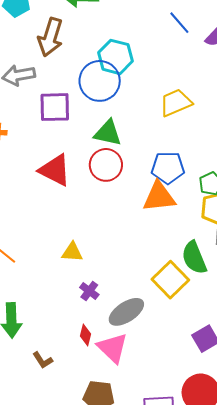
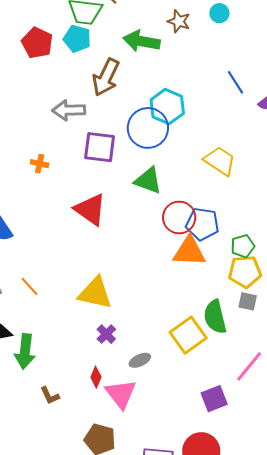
yellow trapezoid: (176, 103) -> (220, 161), turned 48
red circle: (106, 165) -> (179, 218), moved
yellow triangle: (72, 252) -> (95, 293), size x1.6
gray ellipse: (126, 312) -> (140, 360), size x0.6

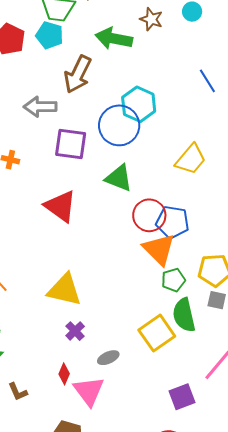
yellow trapezoid: (220, 161) -> (191, 159), turned 96
green pentagon: (243, 246) -> (173, 280), moved
orange triangle: (189, 251) -> (159, 249), turned 42

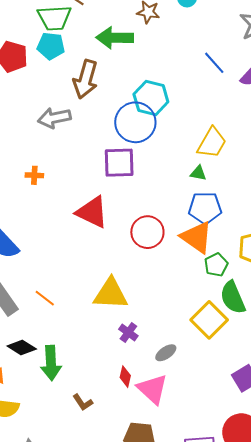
purple square: (71, 144) -> (119, 163), moved
green triangle: (119, 178) -> (198, 173), moved, size x0.6
red circle: (149, 215) -> (147, 232), moved

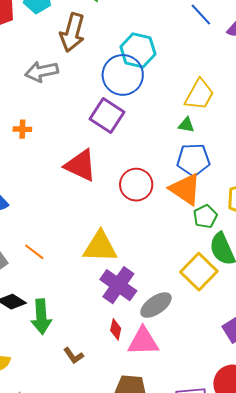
purple square: (119, 163) -> (107, 115), turned 36
purple cross: (128, 332) -> (118, 285), size x1.8
gray ellipse: (166, 353) -> (156, 305), size x1.5
pink triangle: (152, 389) -> (143, 341), turned -44

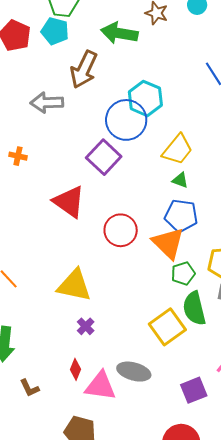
yellow trapezoid: (199, 95) -> (178, 149), moved
purple cross: (118, 285) -> (86, 326), size x0.5
gray ellipse: (156, 305) -> (134, 372), moved, turned 40

